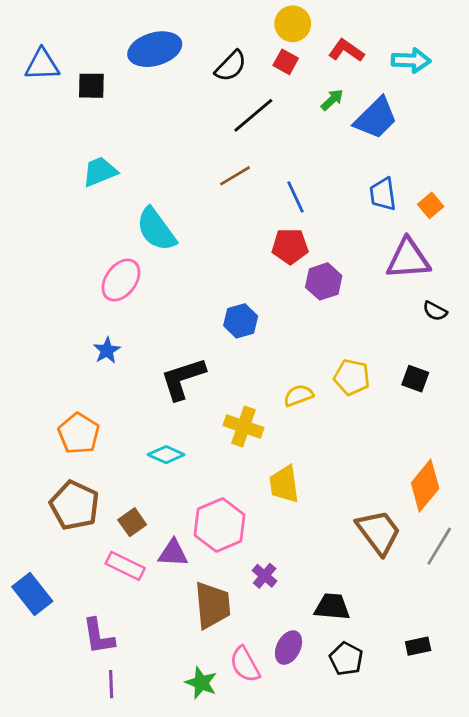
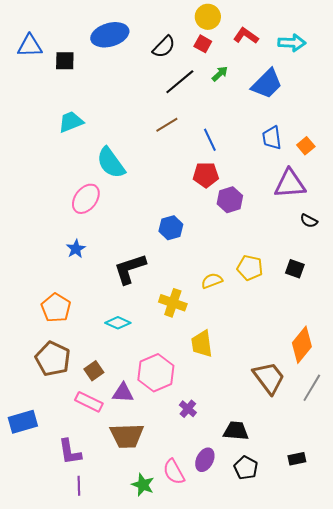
green arrow: (332, 100) -> (220, 74), moved
blue rectangle: (32, 594) -> (23, 422), turned -68
brown trapezoid: (212, 605) -> (127, 436), moved, turned 93

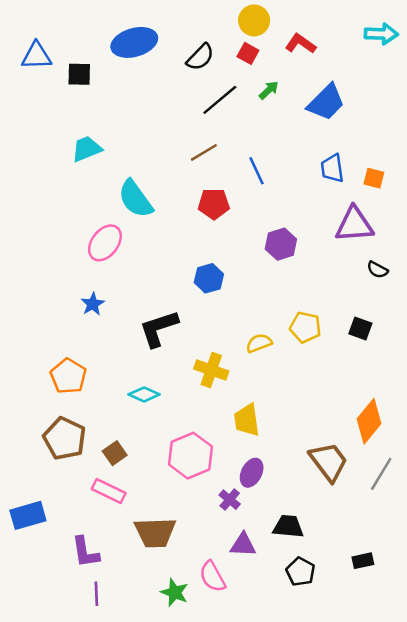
cyan arrow: (292, 43) -> (381, 34), moved
orange square: (306, 146) -> (374, 178), turned -36
red pentagon: (206, 175) -> (214, 204), moved
purple triangle: (123, 393) -> (243, 545), moved
purple ellipse: (205, 460) -> (252, 473), moved

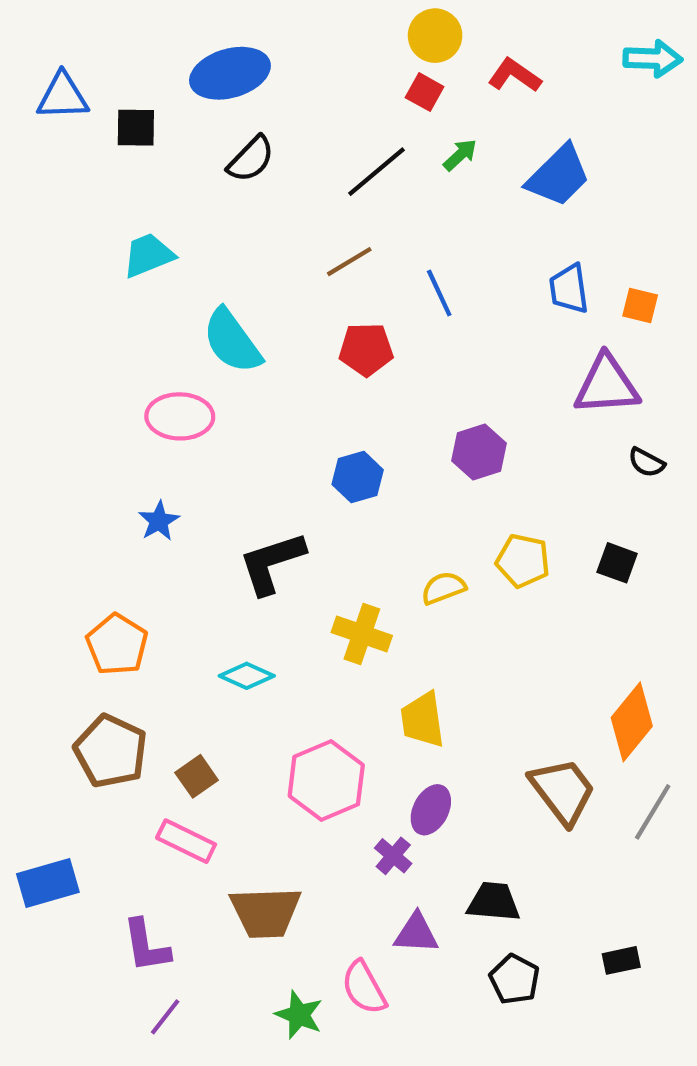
black semicircle: (200, 57) -> (251, 159), moved
pink ellipse: (105, 243) -> (180, 416), turned 54
purple hexagon: (281, 244) -> (479, 452), moved
purple line: (96, 594) -> (165, 1017), turned 40

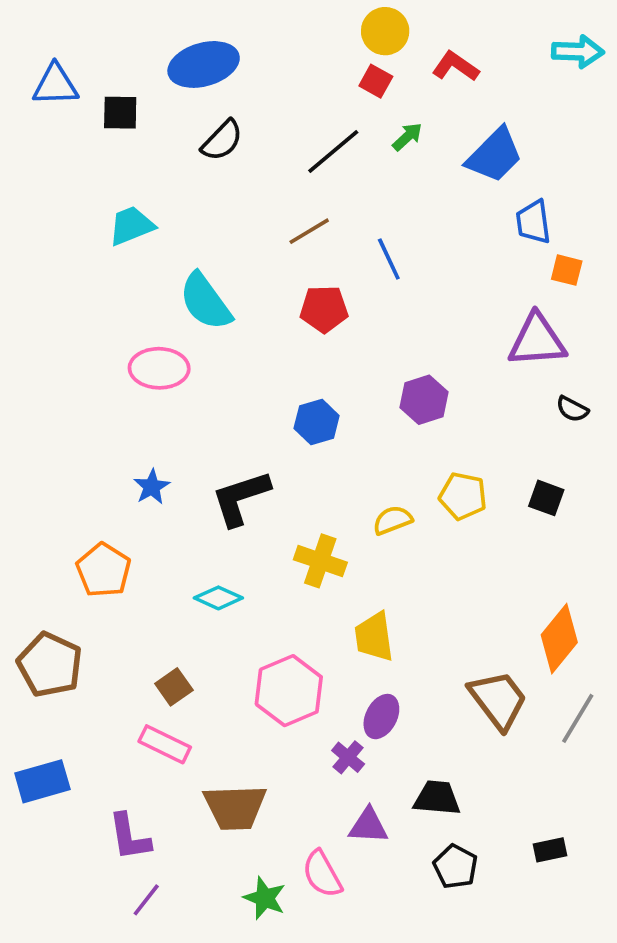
blue trapezoid: (569, 289) -> (533, 222), moved
blue star: (159, 521) -> (152, 487), moved
brown pentagon: (111, 751) -> (50, 665), moved

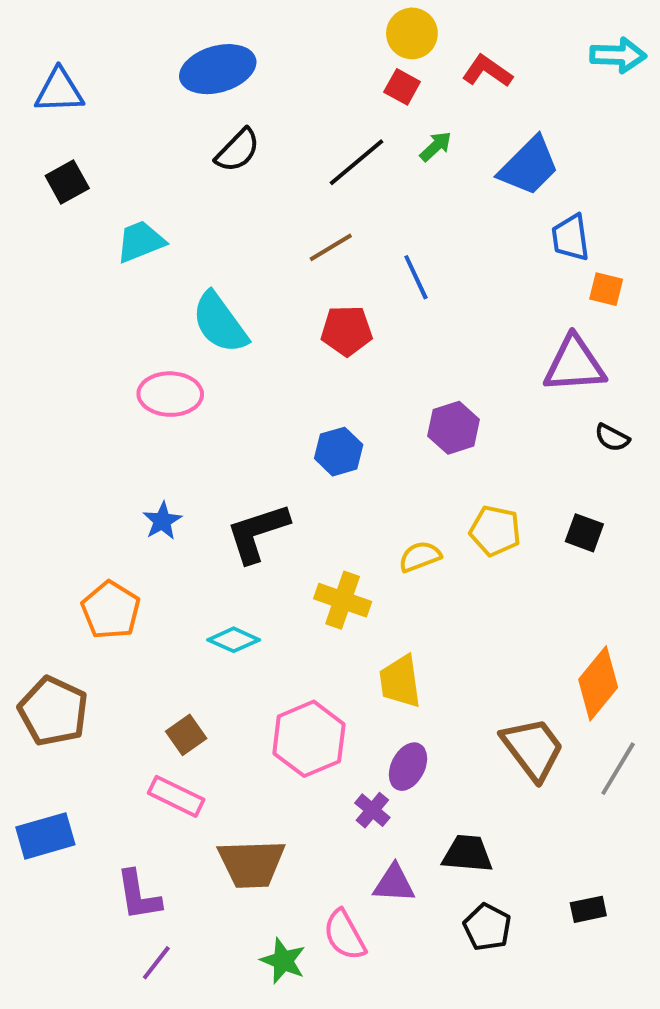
black square: (120, 113) -> (67, 182), moved, turned -30

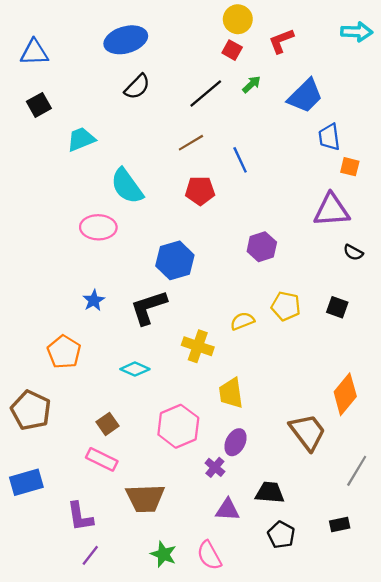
red L-shape: (487, 71) -> (281, 41), turned -56
blue hexagon: (339, 452) -> (175, 260), moved, size x1.4
gray line: (618, 769) -> (357, 471), moved
pink semicircle: (345, 935) -> (209, 555), moved

